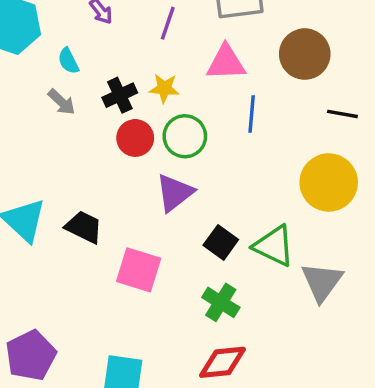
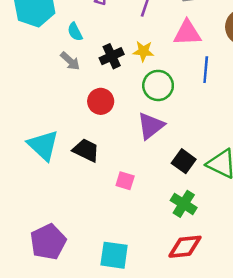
red circle: (135, 138) -> (101, 101), moved
pink square: (139, 270) -> (125, 181), size x0.6

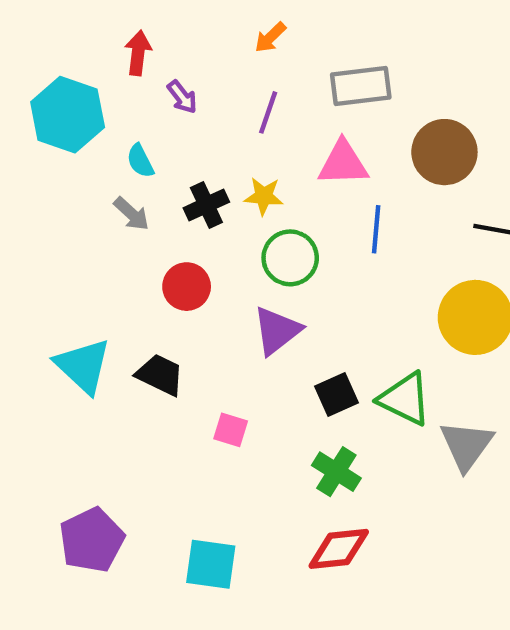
black square: (184, 161) -> (336, 395), turned 30

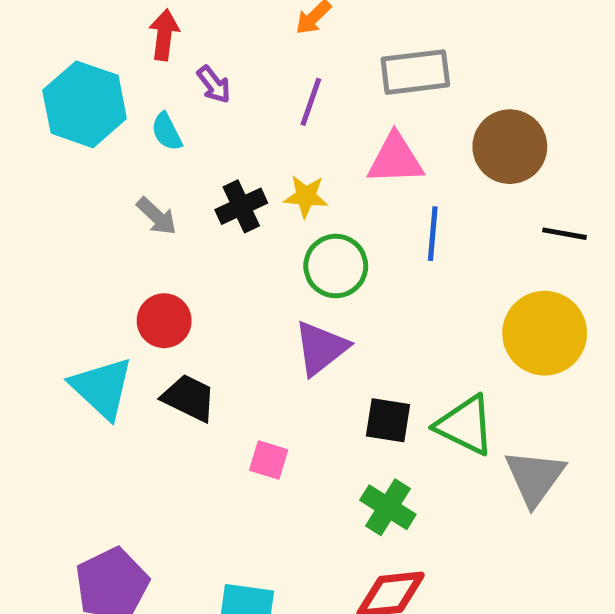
cyan semicircle: (140, 161) -> (167, 132), moved
red circle: (187, 287) -> (164, 321), moved
black square: (336, 395) -> (388, 420), turned 33

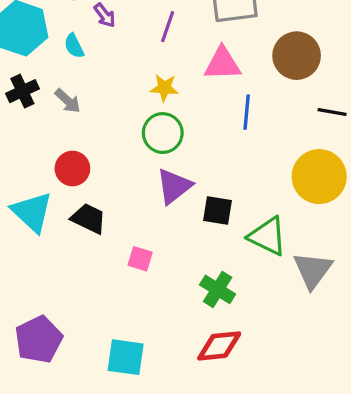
black cross: (241, 206) -> (22, 91), moved
green circle: (336, 266) -> (163, 133), moved
black square: (388, 420) -> (218, 210), moved

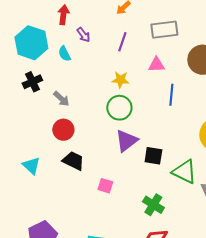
pink triangle: (222, 64) -> (156, 65), size x0.7
gray arrow: (68, 101) -> (61, 99), moved
cyan triangle: (32, 212) -> (31, 166), moved, size x0.7

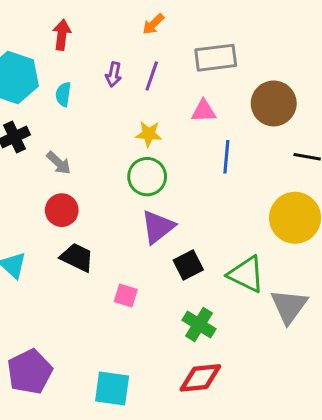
purple arrow: (83, 35) -> (114, 74), moved, turned 49
cyan semicircle: (64, 54) -> (63, 94), turned 35
black square: (153, 156) -> (188, 265), moved, turned -36

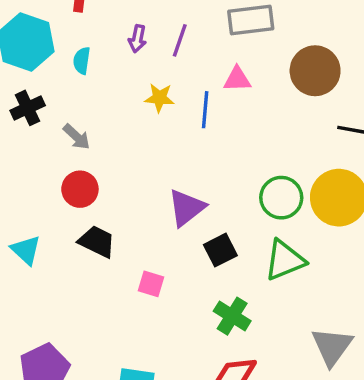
yellow star: (149, 134) -> (159, 98), moved
blue line: (226, 157) -> (205, 110), moved
green circle: (147, 177) -> (281, 198), moved
green triangle: (246, 274) -> (285, 260), turned -48
gray triangle: (289, 306) -> (332, 346), moved

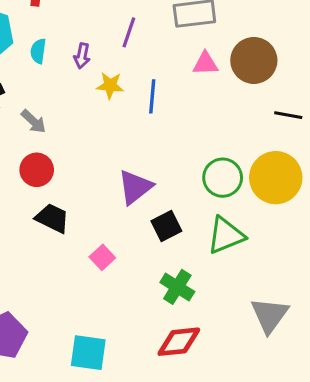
purple arrow: (137, 39) -> (82, 56), moved
pink triangle: (237, 79) -> (205, 64), moved
pink square: (151, 284) -> (102, 257), turned 30

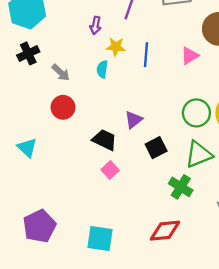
cyan semicircle: (38, 51) -> (102, 69), moved
pink triangle: (205, 64) -> (190, 56), moved, turned -30
purple triangle: (135, 187) -> (134, 120), size x0.7
black trapezoid: (52, 218) -> (104, 140), moved
green cross: (177, 287) -> (181, 187), moved

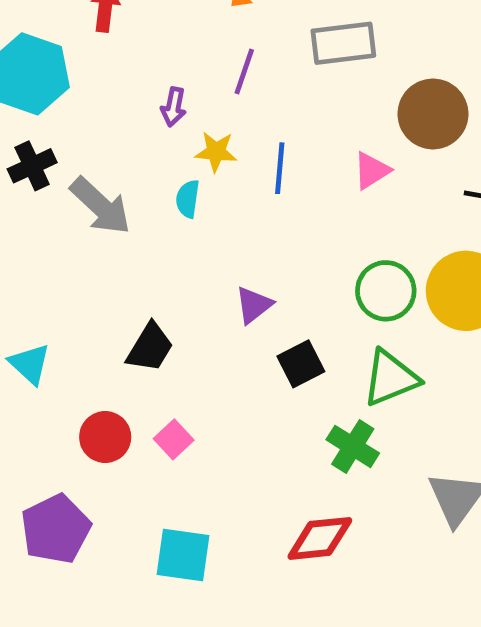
gray arrow: (61, 73) -> (100, 206), size x1.6
red circle: (63, 107) -> (105, 437), moved
black trapezoid: (104, 140) -> (150, 347), moved, turned 95
pink square: (110, 170) -> (174, 439), moved

